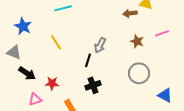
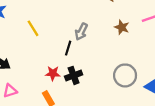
gray circle: (139, 73) -> (125, 75), moved
red star: (52, 83) -> (53, 73), moved

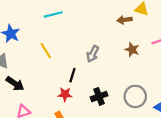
black line: (68, 48) -> (72, 75), moved
black cross: (74, 75) -> (99, 96), moved

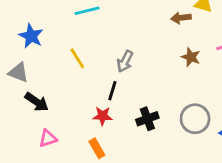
gray arrow: (93, 54) -> (125, 61), moved

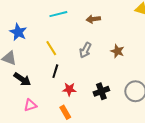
brown arrow: (181, 18) -> (93, 19), moved
brown star: (191, 57) -> (117, 51), moved
black line: (112, 91) -> (55, 71), moved

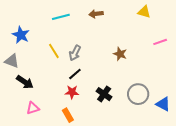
brown arrow: (93, 19) -> (96, 14), moved
gray arrow: (85, 50) -> (75, 53), moved
black line: (55, 71) -> (75, 74), moved, turned 32
black cross: (101, 91) -> (104, 94), turned -35

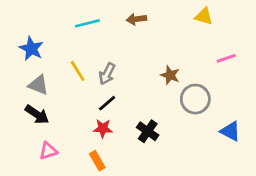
gray triangle: (12, 61) -> (38, 85), moved
gray circle: (138, 94) -> (195, 99), moved
blue triangle: (163, 104) -> (230, 131), moved

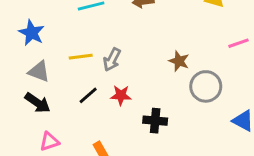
yellow line: (78, 71) -> (81, 57), turned -65
black line: (107, 103) -> (88, 95), moved
red star: (103, 128) -> (121, 95), moved
black cross: (148, 131) -> (155, 121), turned -30

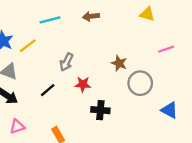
yellow line: (81, 57) -> (28, 46), moved, turned -30
red star: (121, 95) -> (83, 84), moved

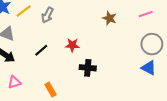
gray arrow: (66, 62) -> (47, 15), moved
brown star: (119, 63) -> (110, 18), moved
gray circle: (140, 83) -> (152, 44), moved

